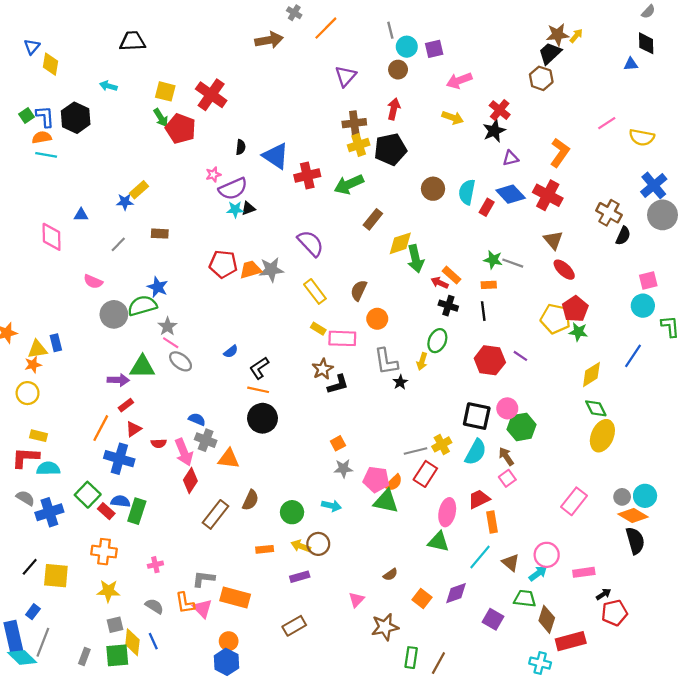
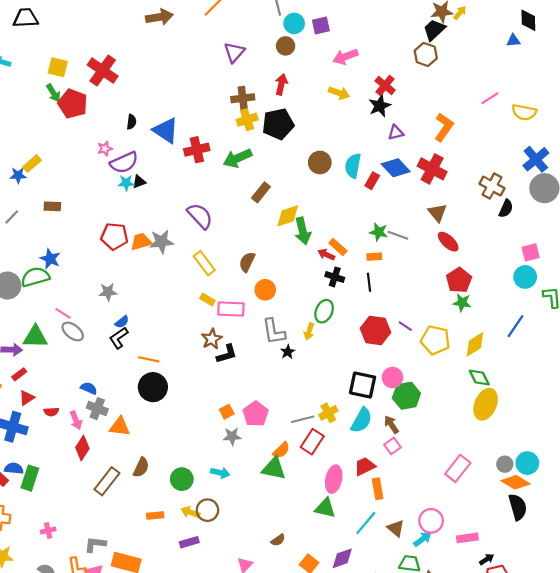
yellow pentagon: (555, 319) -> (435, 340), moved
gray star: (167, 326) -> (108, 292), moved, turned 30
black L-shape: (259, 368) -> (119, 338), moved
pink arrow: (184, 452) -> (76, 420), size x0.7
pink pentagon: (376, 479) -> (256, 414), moved, turned 30

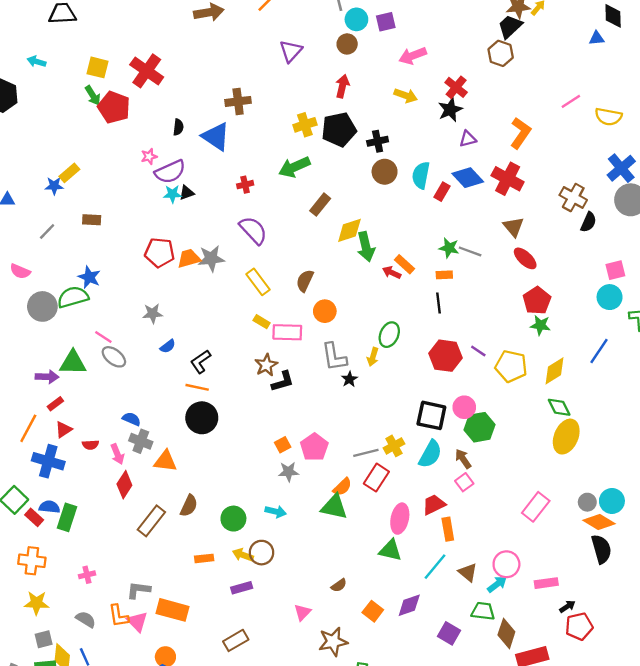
brown cross: (243, 98) -> (238, 101), moved
red cross: (197, 150) -> (245, 185), moved, size x0.6
black cross: (335, 277) -> (378, 141), moved, turned -30
black L-shape: (119, 338) -> (201, 362), moved

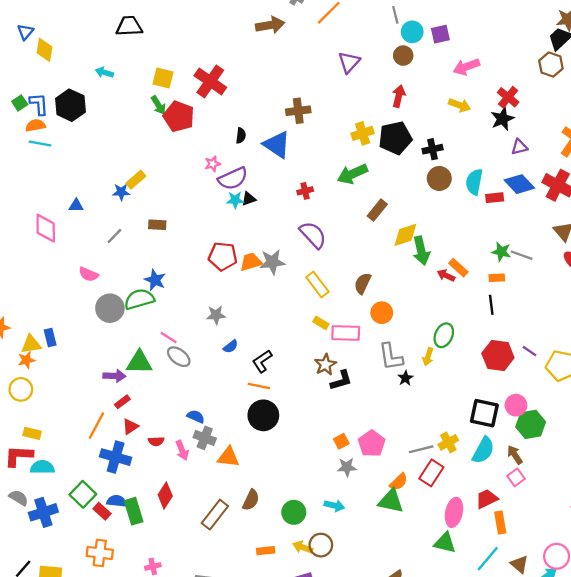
red rectangle: (442, 192) -> (495, 198), turned 54
red diamond: (124, 485) -> (165, 495), moved
green rectangle: (67, 517) -> (134, 511), turned -35

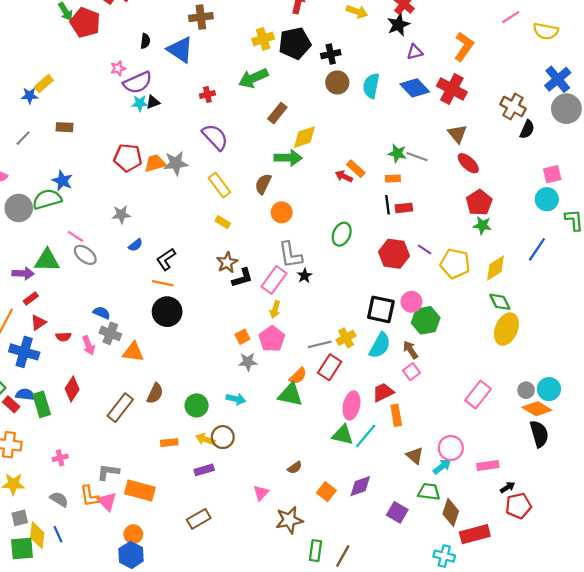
red rectangle: (495, 198) -> (404, 208), moved
green arrow: (421, 251) -> (288, 158), moved, turned -76
pink rectangle: (346, 333) -> (274, 280), moved, turned -56
yellow arrow: (428, 357) -> (275, 309), moved
cyan line: (488, 559) -> (366, 436), moved

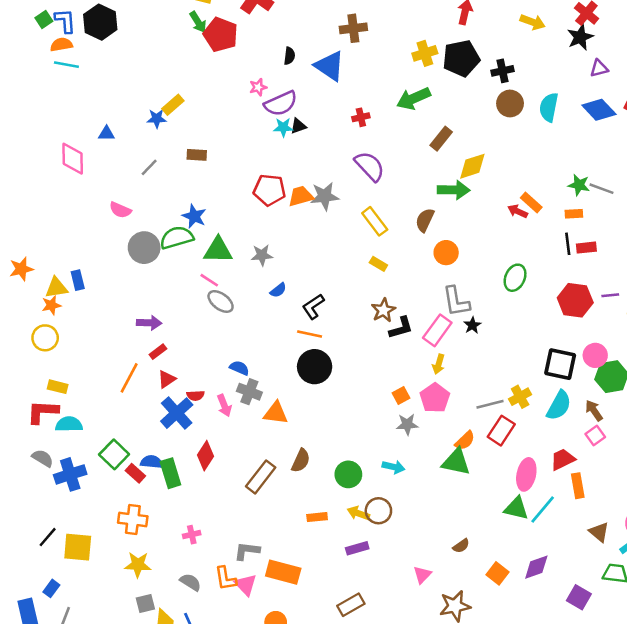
purple line: (425, 249) -> (610, 295), turned -40
green triangle: (47, 260) -> (218, 250), moved
blue cross: (24, 352) -> (177, 413), moved, turned 32

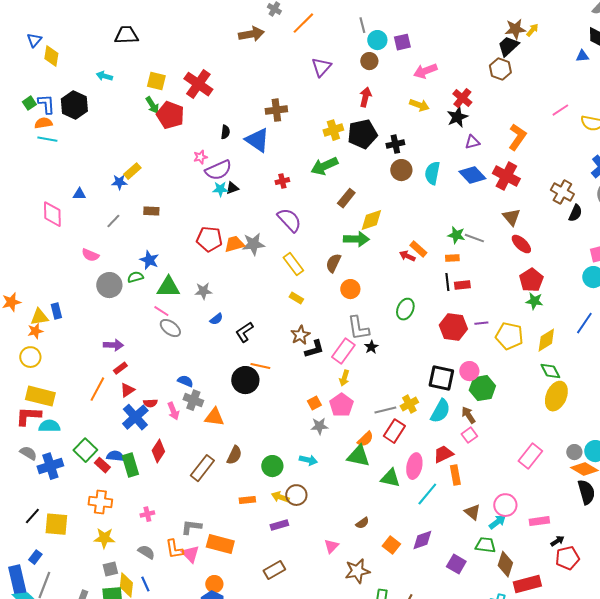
green semicircle: (177, 238) -> (135, 277), size x0.6
orange line: (310, 334) -> (260, 366), moved
yellow rectangle: (58, 387) -> (40, 396), size x1.8
green triangle: (516, 508) -> (390, 478), moved

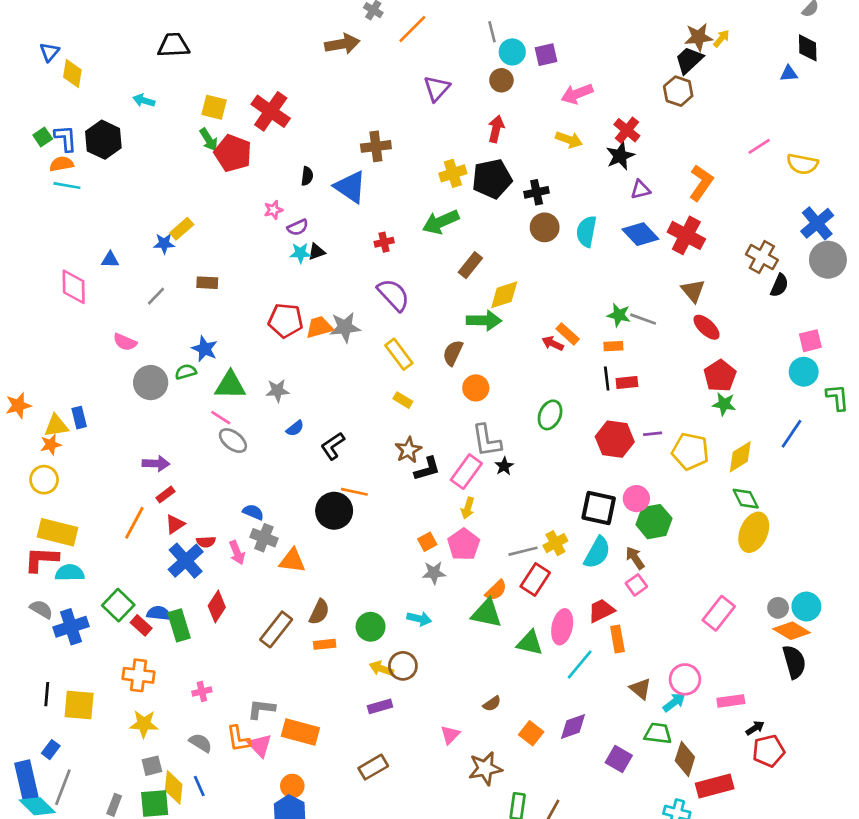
purple semicircle: (218, 170) -> (298, 227), size x0.6
orange rectangle: (247, 500) -> (325, 644), moved
black line: (32, 516) -> (47, 694), turned -36

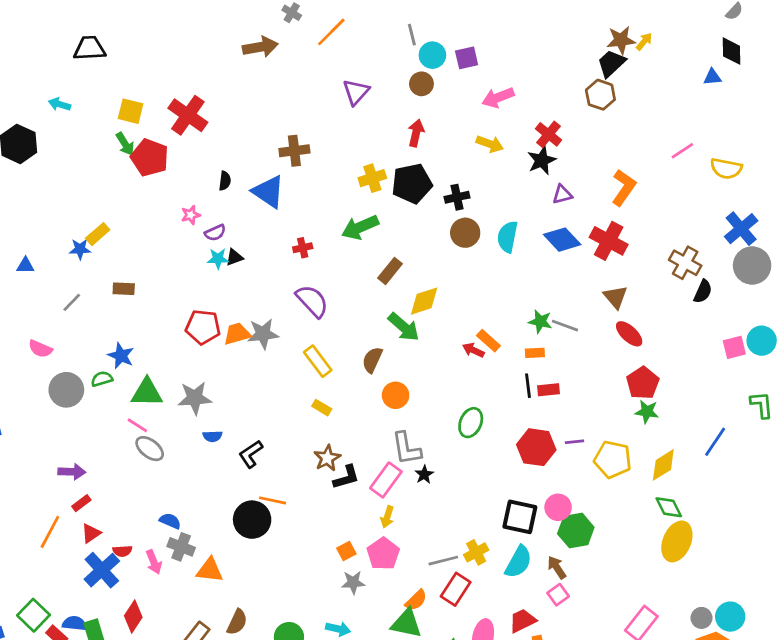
green arrow: (484, 320) -> (404, 327), turned 40
cyan circle: (804, 372) -> (762, 341), moved
gray star: (277, 391) -> (195, 398), size x1.4
blue semicircle: (295, 428) -> (212, 436), turned 36

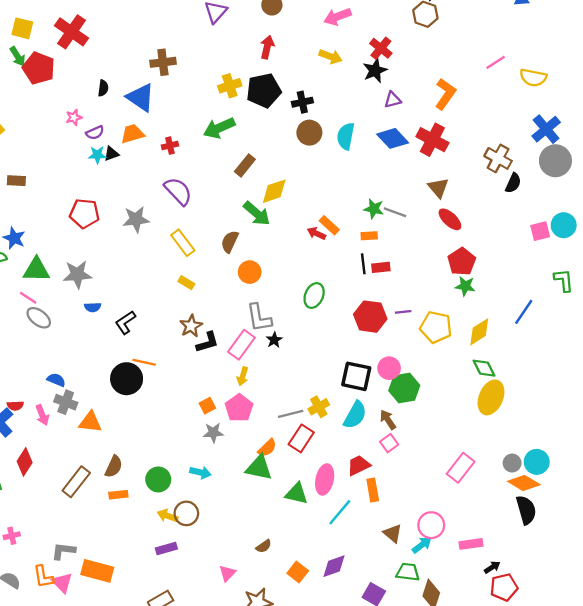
orange trapezoid: (237, 334) -> (132, 134), moved

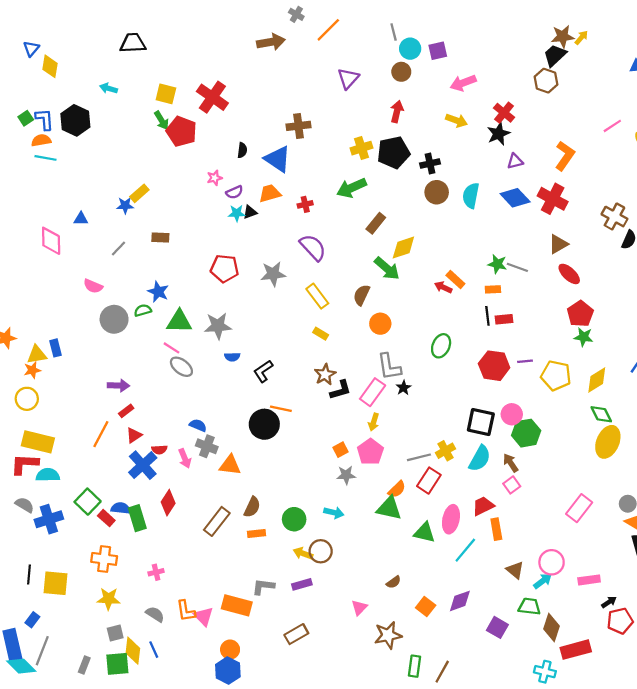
brown triangle: (438, 188) -> (558, 244), turned 40
gray L-shape: (63, 551) -> (263, 587), moved

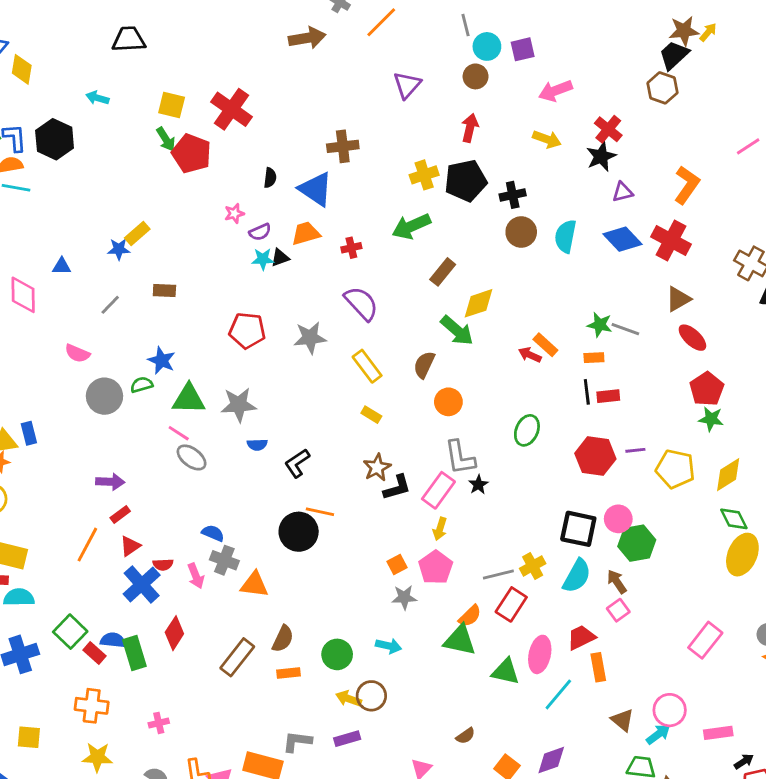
yellow square: (56, 583) -> (29, 737), size x0.7

